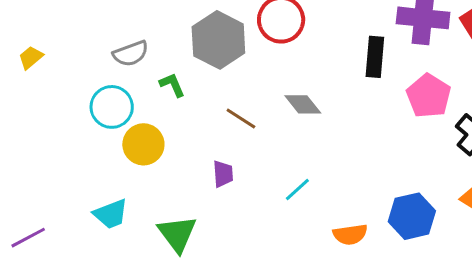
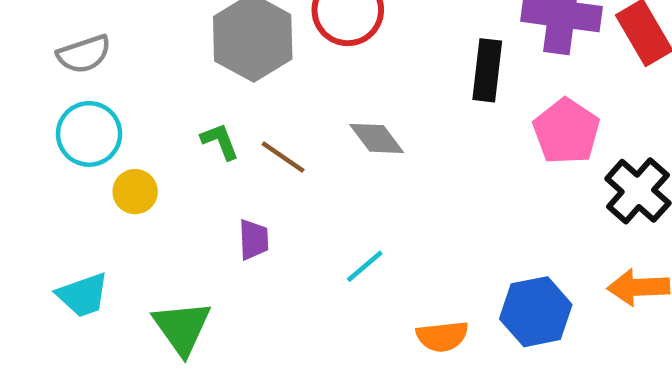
gray semicircle: (131, 54) -> (84, 54), moved
green L-shape: (172, 85) -> (220, 141), moved
yellow circle: (143, 144) -> (135, 192), size x0.7

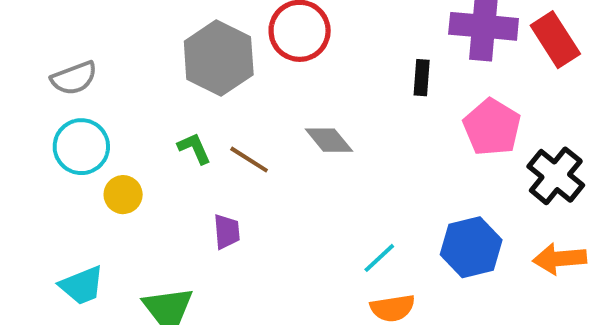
black rectangle: (487, 70) -> (422, 78), size x0.7
cyan line: (365, 266) -> (379, 258), moved
blue hexagon: (536, 312) -> (471, 247), moved

